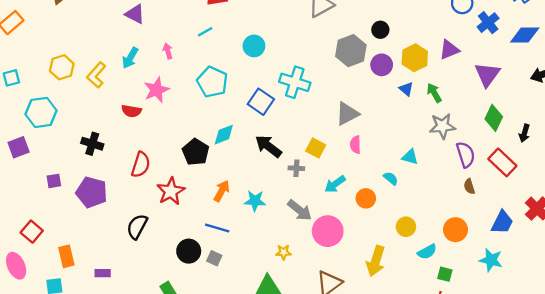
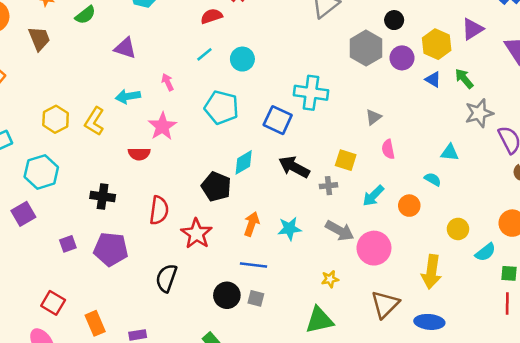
cyan circle: (254, 46) -> (242, 59), moved
cyan arrow: (130, 58) -> (128, 96), turned 60
gray triangle: (347, 114) -> (373, 117), size x0.6

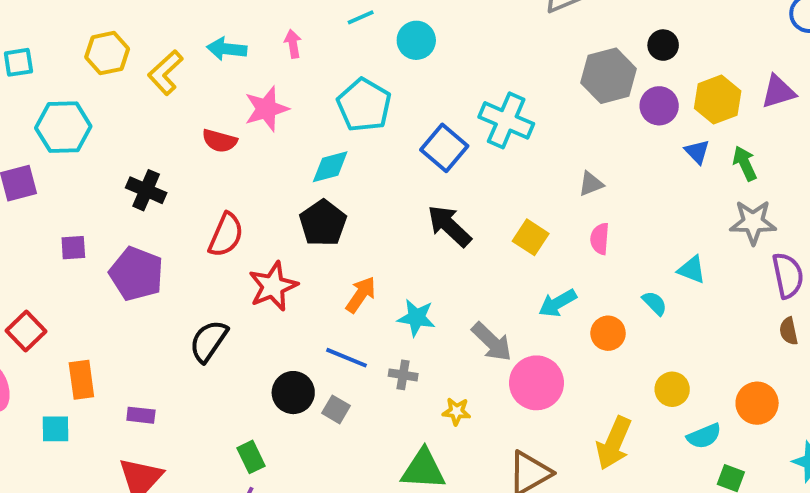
cyan diamond: (244, 162) -> (330, 167), moved
gray cross: (329, 186) -> (403, 375), moved

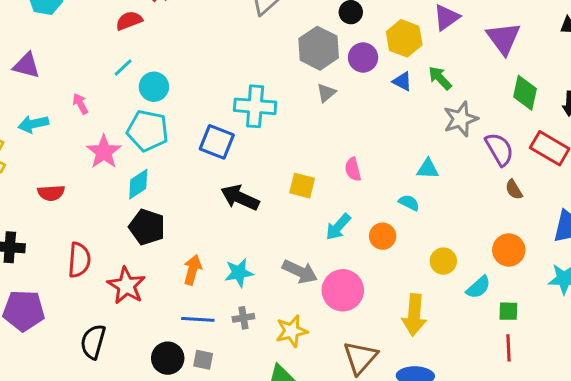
cyan circle: (416, 40) -> (154, 87), moved
pink star: (266, 109) -> (104, 152), moved
gray triangle: (591, 184) -> (326, 93), moved
yellow star: (457, 411) -> (292, 331), size x1.5

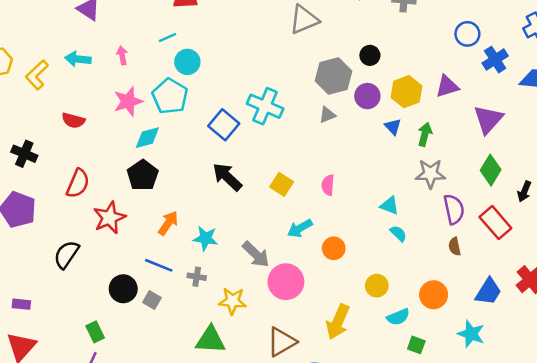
green arrow: (440, 78) -> (425, 134), turned 40
cyan semicircle: (409, 203) -> (398, 233), moved

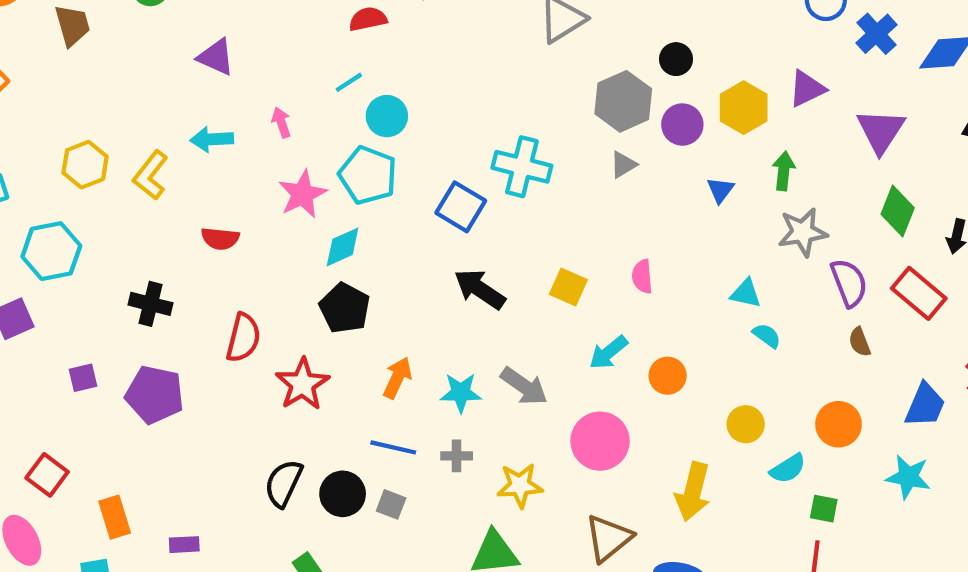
blue triangle: (393, 127) -> (720, 190), moved, turned 30
black semicircle: (66, 254) -> (283, 483), moved
gray arrow: (256, 254) -> (524, 386), moved

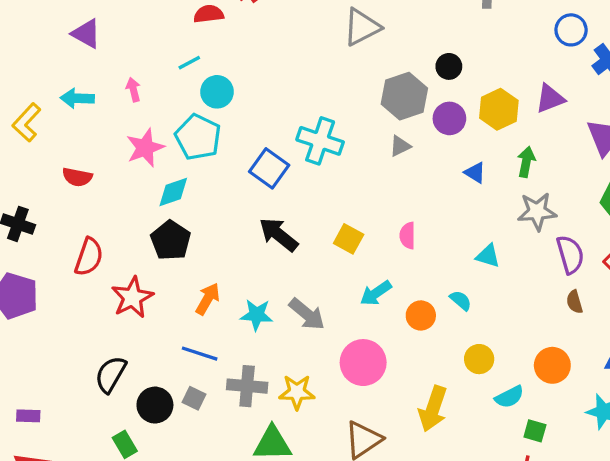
blue triangle: (720, 190) -> (475, 173), turned -40
cyan semicircle: (767, 336) -> (461, 300), moved
gray cross: (457, 456) -> (247, 386), moved, size x1.6
black circle: (343, 494) -> (155, 405), moved

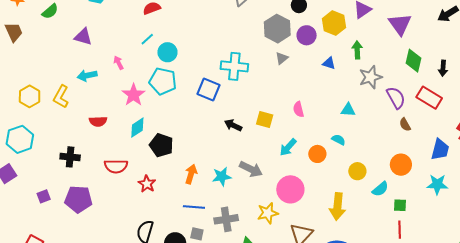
cyan diamond: (173, 192) -> (137, 128), moved
black arrow: (279, 235) -> (233, 125), moved, size x0.7
red semicircle: (89, 257) -> (116, 166), turned 85
red star: (132, 297) -> (147, 184), size x0.7
yellow star: (297, 392) -> (268, 213), moved

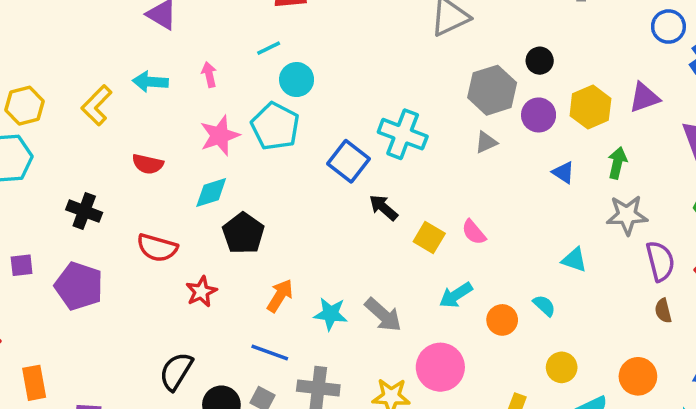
yellow hexagon: (30, 96) -> (24, 106), moved
pink semicircle: (298, 109) -> (474, 232), moved, turned -42
black arrow: (233, 125) -> (383, 208), moved

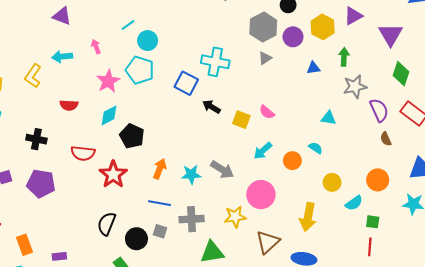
blue triangle: (563, 172) -> (313, 68), turned -32
red star: (201, 292) -> (113, 174), size x1.5

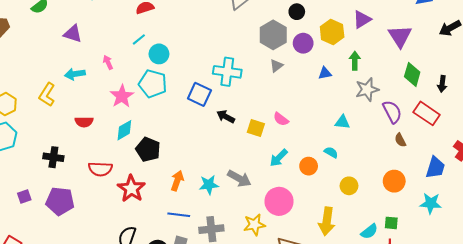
cyan semicircle: (354, 203) -> (369, 231), moved

